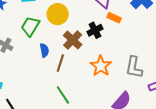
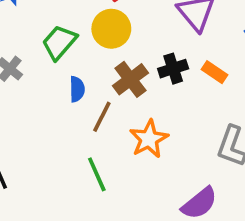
orange rectangle: (114, 18) -> (214, 72), moved
orange star: (101, 66) -> (149, 139), moved

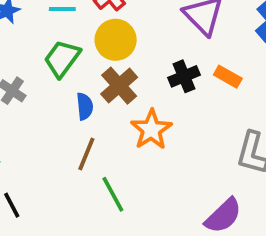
brown cross: (130, 79) -> (119, 86), moved
brown line: (102, 117) -> (86, 154), moved
orange star: (149, 139) -> (151, 130), moved

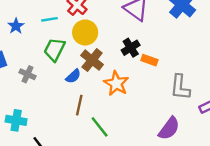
orange rectangle: (228, 77) -> (149, 60), moved
blue semicircle: (85, 106) -> (73, 76), turned 63

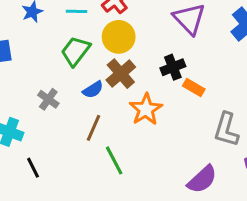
gray cross: (28, 74) -> (48, 99), moved

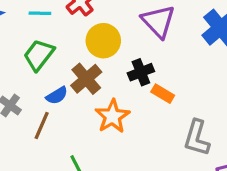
yellow circle: (119, 37) -> (103, 41), moved
brown line: (93, 128) -> (42, 126), moved

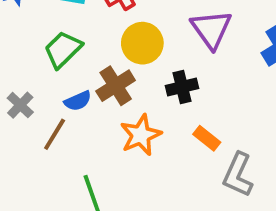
orange rectangle: (163, 94) -> (207, 138), moved

